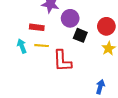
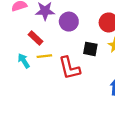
red rectangle: (37, 27) -> (36, 38), turned 48
black square: (80, 35) -> (90, 49), moved

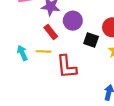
red rectangle: (36, 38) -> (51, 32), moved
black square: (90, 49) -> (91, 40), moved

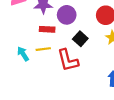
red rectangle: (51, 32) -> (47, 29), turned -40
black square: (91, 40) -> (80, 39), moved, turned 32

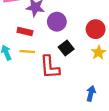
red rectangle: (47, 29) -> (25, 31), moved

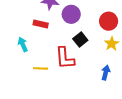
yellow line: (27, 51) -> (41, 68), moved
blue arrow: (91, 93) -> (106, 73), moved

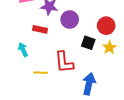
black square: (80, 40) -> (88, 43), moved, turned -32
blue arrow: (106, 73) -> (89, 84), moved, size x1.5

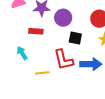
black square: (88, 43) -> (75, 38), moved
blue arrow: (89, 84) -> (91, 64), moved, turned 85

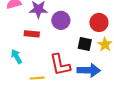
black square: (75, 38) -> (85, 44), moved

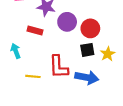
red circle: (99, 22) -> (90, 28), moved
black square: (85, 44) -> (87, 50), turned -32

